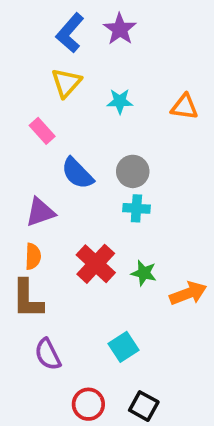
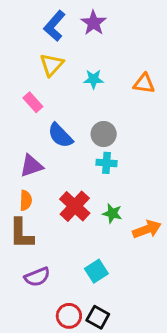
purple semicircle: (48, 354) -> (37, 277), turned -85
black square: (144, 406) -> (98, 317), moved

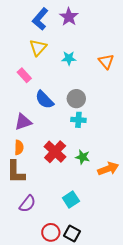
orange triangle: (144, 84) -> (106, 61), turned 42
purple semicircle: (37, 277) -> (27, 204), turned -30

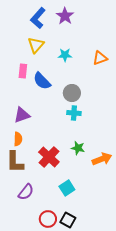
orange triangle: (106, 61) -> (100, 58), turned 49
pink rectangle: (24, 75) -> (23, 71), turned 48
blue semicircle: (44, 100) -> (42, 81), moved
red cross: (55, 152) -> (49, 157), moved

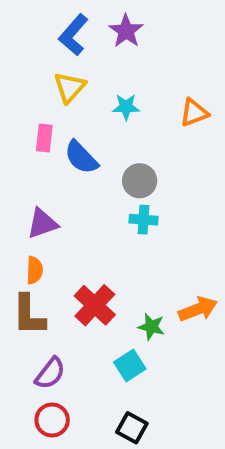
green star: (78, 148) -> (151, 327), moved
red circle: (48, 219) -> (52, 420), moved

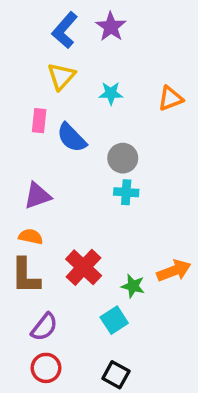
orange semicircle: (35, 270) -> (31, 237), turned -80

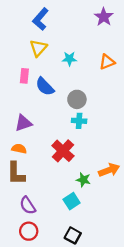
purple star: (111, 27) -> (104, 17), moved
red cross: (84, 267) -> (63, 151), moved
purple semicircle: (44, 327) -> (28, 205), turned 108

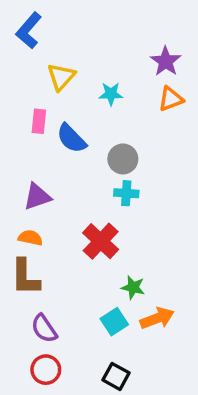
purple star: (104, 17) -> (166, 61), moved
blue L-shape: (40, 19) -> (29, 31), moved
orange arrow: (109, 170) -> (157, 318), moved

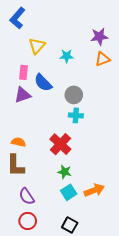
purple star: (166, 61) -> (99, 37), turned 30
purple triangle: (37, 197) -> (23, 95), moved
green star: (133, 287) -> (65, 172), moved

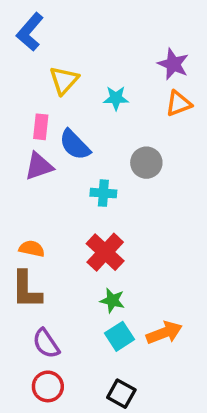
purple star: (99, 37) -> (173, 64), turned 30
gray circle: (74, 95) -> (146, 163), moved
cyan cross: (76, 115) -> (103, 193), moved

